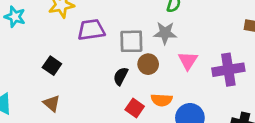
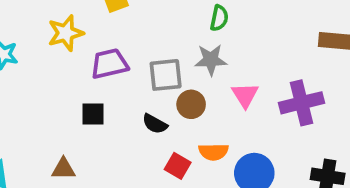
black square: (52, 66) -> (93, 114), moved, turned -30
black semicircle: (121, 76) -> (155, 124), turned -84
brown triangle: (52, 103) -> (63, 169), turned -36

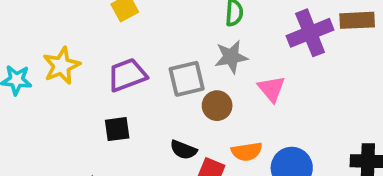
yellow star: (66, 33) -> (61, 66), moved
purple cross: (301, 103) -> (310, 33), moved
black semicircle: (155, 124) -> (183, 150), moved

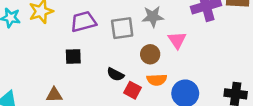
brown circle: (217, 106) -> (150, 54), moved

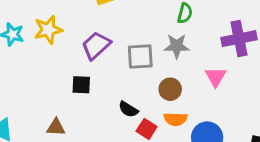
purple trapezoid: (83, 22) -> (96, 45), turned -32
pink triangle: (177, 40) -> (216, 77), moved

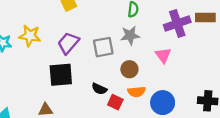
yellow star: (48, 30) -> (30, 36), turned 30
black square: (81, 85) -> (61, 75), size x1.6

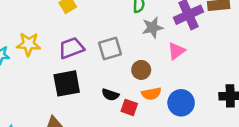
gray star: (130, 35) -> (153, 28), moved
purple trapezoid: (68, 43) -> (71, 48), turned 35
pink triangle: (163, 55) -> (176, 51), turned 36

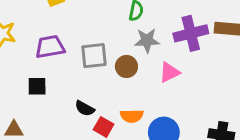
brown circle: (141, 70) -> (126, 66), moved
black square: (67, 83) -> (37, 86), size x0.6

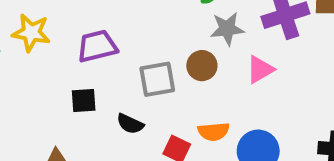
gray square: (94, 56) -> (157, 79), moved
black semicircle: (85, 108) -> (130, 124), moved

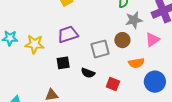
yellow star: (31, 33) -> (34, 44), moved
orange semicircle: (214, 132) -> (136, 63), moved

